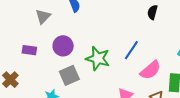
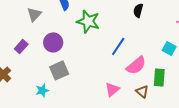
purple rectangle: (29, 50) -> (21, 46), turned -56
green star: (98, 59) -> (88, 21), moved

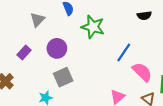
black semicircle: (138, 10) -> (144, 16), turned -112
pink semicircle: (136, 65) -> (142, 72), turned -95

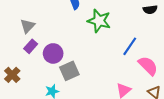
gray triangle: (37, 20) -> (28, 26), moved
purple circle: (57, 48) -> (53, 53), moved

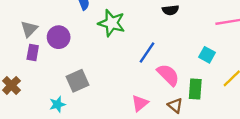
purple rectangle: (31, 46) -> (33, 52), turned -32
purple circle: (53, 53) -> (59, 37), moved

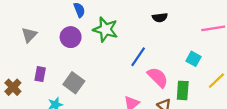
purple circle: (59, 37) -> (71, 37), moved
purple rectangle: (33, 52) -> (40, 74), moved
gray square: (77, 81) -> (74, 83), turned -30

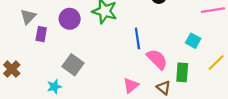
blue line: (138, 57) -> (137, 38), turned -42
purple rectangle: (40, 74) -> (41, 34), moved

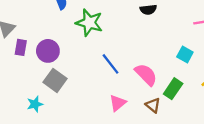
purple circle: (70, 19) -> (48, 51), moved
blue line: (137, 38) -> (111, 64), moved, turned -30
green rectangle: (182, 72) -> (173, 89), turned 30

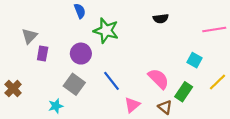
purple circle: (48, 51) -> (81, 54), moved
blue line: (111, 64) -> (111, 81), moved

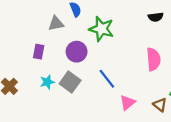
gray triangle: (30, 36) -> (56, 23), moved, turned 35
pink semicircle: (158, 79) -> (153, 59), moved, turned 40
cyan star: (56, 106) -> (47, 82), moved

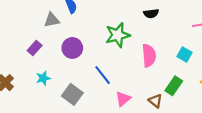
green star: (101, 29) -> (118, 35), moved, turned -30
purple rectangle: (39, 52) -> (35, 48), turned 32
gray square: (70, 82) -> (72, 94), moved

